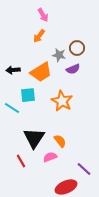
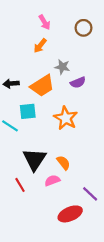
brown circle: (77, 48) -> (83, 28), moved

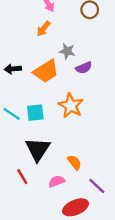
cyan square: (28, 111) -> (35, 113), moved
orange semicircle: (63, 163) -> (74, 162), moved
pink semicircle: (52, 180) -> (57, 181), moved

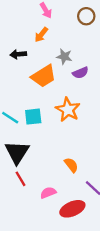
black arrow: (13, 69) -> (18, 54), moved
black triangle: (38, 149) -> (17, 152), moved
pink semicircle: (57, 181) -> (48, 193), moved

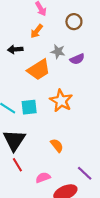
brown circle: (86, 16) -> (74, 22), moved
purple semicircle: (80, 73) -> (77, 59), moved
orange semicircle: (71, 165) -> (57, 145), moved

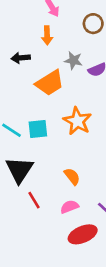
orange arrow: (37, 31) -> (47, 35), turned -40
red line: (17, 165) -> (34, 200), moved
pink semicircle: (43, 178) -> (69, 207), moved

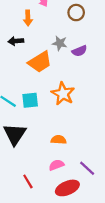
orange arrow: (47, 35) -> (28, 18), moved
orange semicircle: (72, 176) -> (59, 140), turned -48
red line: (34, 200) -> (28, 181), moved

